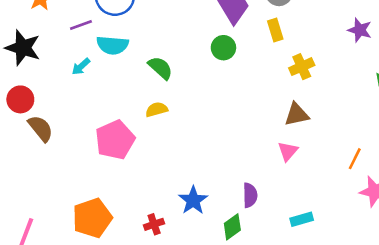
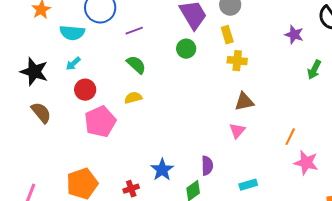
purple line: (81, 25) -> (134, 31), moved
cyan semicircle: (112, 45) -> (72, 33), moved
black star: (23, 48) -> (34, 72), moved
yellow cross: (302, 67) -> (237, 61), moved, turned 30
red circle: (20, 99) -> (85, 90), moved

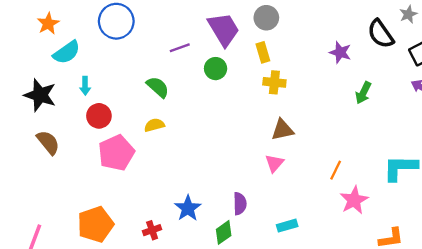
purple line: (134, 31) -> (180, 48), moved
cyan semicircle: (72, 33) -> (67, 52), moved, turned -40
cyan arrow: (73, 64) -> (85, 86), turned -49
pink star: (306, 163) -> (354, 200), turned 30

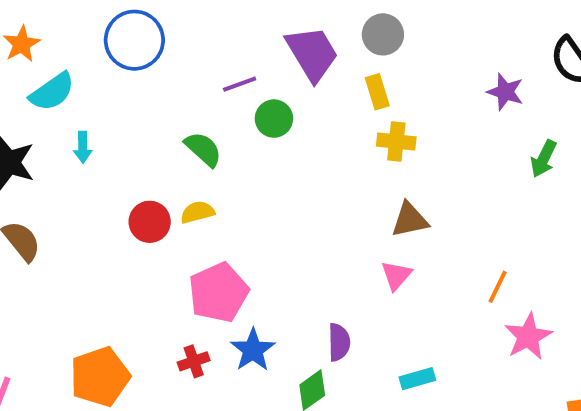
green circle: (216, 69) -> (274, 119), moved
red circle: (99, 116) -> (150, 222), moved
pink pentagon: (116, 153) -> (218, 293), moved
red cross: (152, 230) -> (194, 361), moved

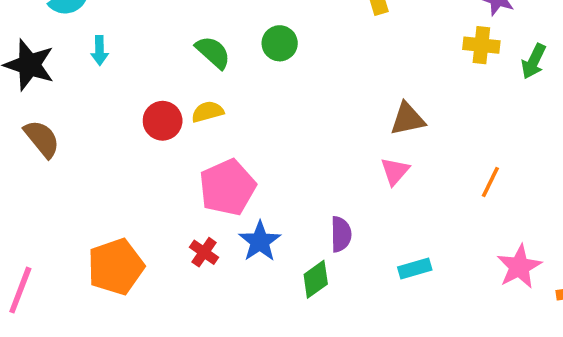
green circle: (274, 119) -> (280, 43), moved
yellow cross: (396, 141) -> (481, 45), moved
pink star: (528, 337) -> (519, 267), moved
red cross: (194, 361) -> (204, 252), turned -36

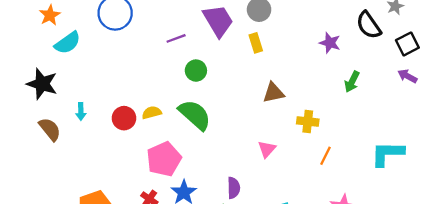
yellow cross: (481, 45) -> (308, 121), moved
cyan arrow: (100, 50) -> (81, 111), moved
green semicircle: (213, 52) -> (195, 115), moved, size x1.5
brown triangle: (408, 119) -> (273, 93), moved

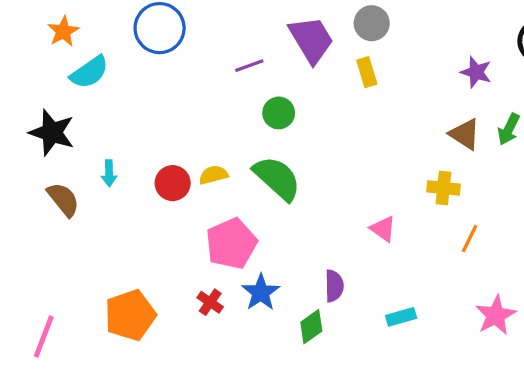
brown triangle: (273, 93) -> (465, 134), moved, turned 45
pink triangle: (267, 149) -> (383, 229), turned -36

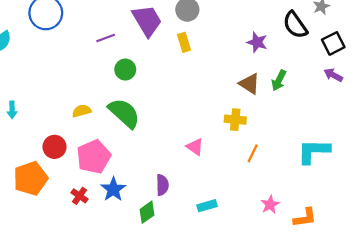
red circle: (173, 183) -> (54, 147), moved
orange pentagon: (130, 315) -> (31, 178), moved
pink star: (496, 315) -> (270, 205), size x0.7

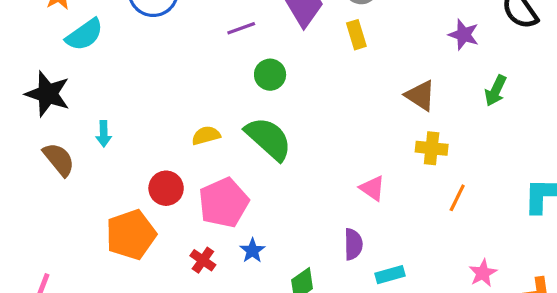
brown triangle: (249, 84) -> (420, 95), moved
purple semicircle: (162, 185) -> (353, 244), moved
blue star: (113, 189) -> (252, 251), size x0.7

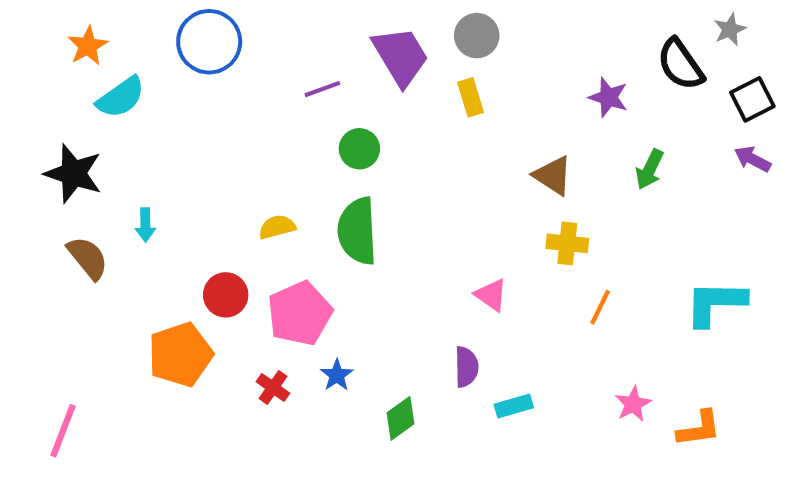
green semicircle: (268, 139) -> (357, 231), turned -135

